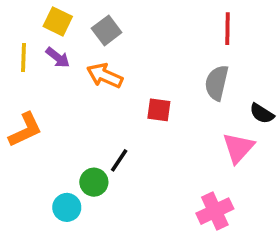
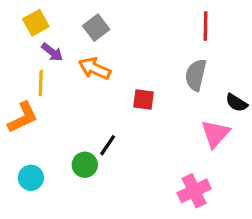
yellow square: (58, 21) -> (36, 23), moved, turned 35
yellow line: (23, 58) -> (41, 83), moved
cyan circle: (67, 207) -> (31, 178), moved

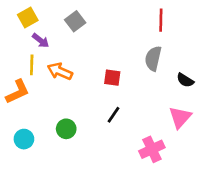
orange arrow: (95, 68) -> (60, 71), moved
pink triangle: (215, 134) -> (180, 117), moved
black line: (108, 145) -> (114, 115), moved

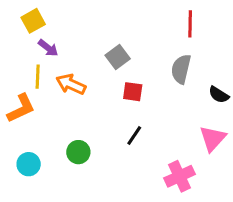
gray square: (75, 21) -> (118, 57), moved

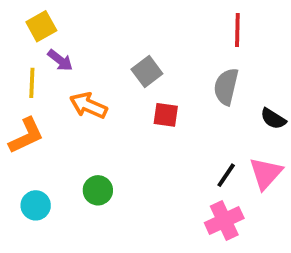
yellow line: (38, 77) -> (32, 83), moved
black line: (134, 135) -> (226, 175), moved

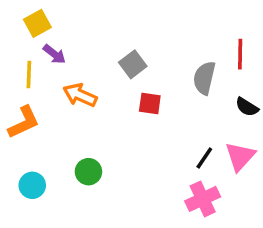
red line: (237, 30) -> (240, 54), moved

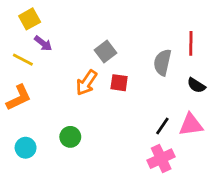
yellow line: (29, 75) -> (23, 60), turned -65
orange arrow: (80, 95) -> (87, 83), moved, turned -80
pink triangle: (240, 156) -> (191, 125), turned 40

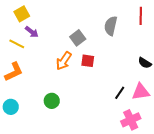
red line: (191, 43) -> (141, 16), moved
gray semicircle: (162, 62) -> (111, 26), moved
cyan circle: (26, 148) -> (11, 107), moved
pink cross: (161, 159) -> (131, 120), moved

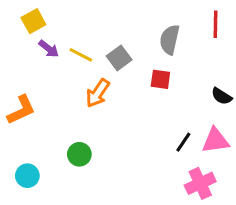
yellow line: (17, 44) -> (81, 55), moved
red square: (88, 61) -> (160, 79), moved
cyan circle: (11, 107) -> (27, 176), moved

